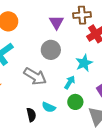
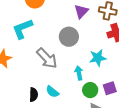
cyan arrow: (70, 82) -> (79, 73), turned -56
green circle: (75, 102) -> (90, 90), moved

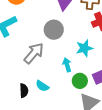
gray arrow: (47, 58) -> (34, 53), turned -90

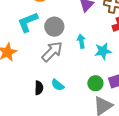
gray circle: (54, 30) -> (54, 27), moved
cyan arrow: (67, 65) -> (81, 41), moved

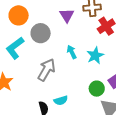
gray circle: (54, 27) -> (41, 33), moved
cyan semicircle: (58, 85) -> (61, 100), turned -40

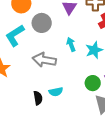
gray arrow: (46, 70) -> (44, 60), turned -115

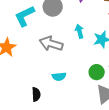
black semicircle: (38, 98) -> (36, 94), moved

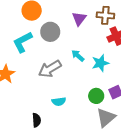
cyan arrow: (79, 31) -> (78, 56), turned -32
gray arrow: (51, 44) -> (50, 69), turned -45

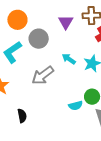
cyan semicircle: (59, 102) -> (76, 106), moved
black semicircle: (37, 120) -> (22, 116), moved

